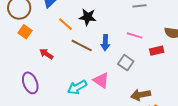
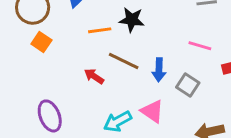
orange line: (65, 24) -> (100, 30), turned -49
blue arrow: (105, 43) -> (159, 70), moved
red arrow: (46, 54) -> (94, 76), moved

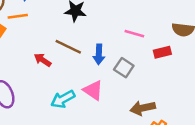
orange line: (100, 30) -> (18, 16), moved

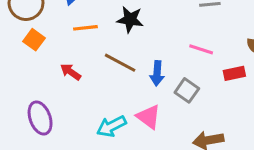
orange line: (18, 16) -> (85, 28), moved
red arrow: (43, 60) -> (71, 72), moved

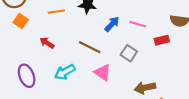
brown line: (120, 63) -> (90, 47), moved
blue arrow: (157, 73) -> (112, 24), moved, turned -140
cyan arrow: (111, 126) -> (65, 72), moved

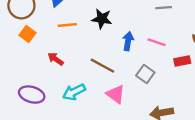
blue arrow: (112, 24) -> (128, 41), turned -35
purple ellipse: (27, 76) -> (32, 95), turned -55

